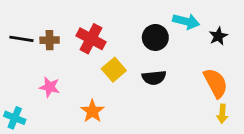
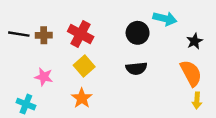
black star: (218, 36) -> (195, 41), moved
yellow square: (114, 70) -> (84, 66), moved
cyan cross: (15, 118) -> (26, 104), moved

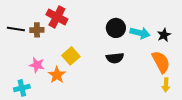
cyan arrow: (165, 19) -> (140, 33), moved
red cross: (81, 34) -> (57, 17), moved
orange star: (82, 98) -> (57, 75), moved
cyan cross: (26, 104) -> (22, 88), turned -35

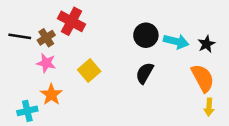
brown cross: (37, 30) -> (46, 38), turned -32
black semicircle: (115, 58) -> (145, 73), turned 126
pink star: (37, 65) -> (46, 63), moved
orange star: (57, 75) -> (51, 94), moved

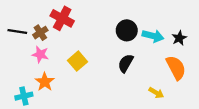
yellow arrow: (209, 107) -> (156, 93), moved, turned -64

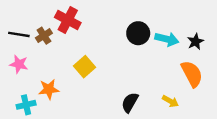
pink star: (40, 54) -> (19, 64), moved
black semicircle: (126, 63) -> (130, 102), moved
orange star: (45, 82) -> (49, 89), turned 30

